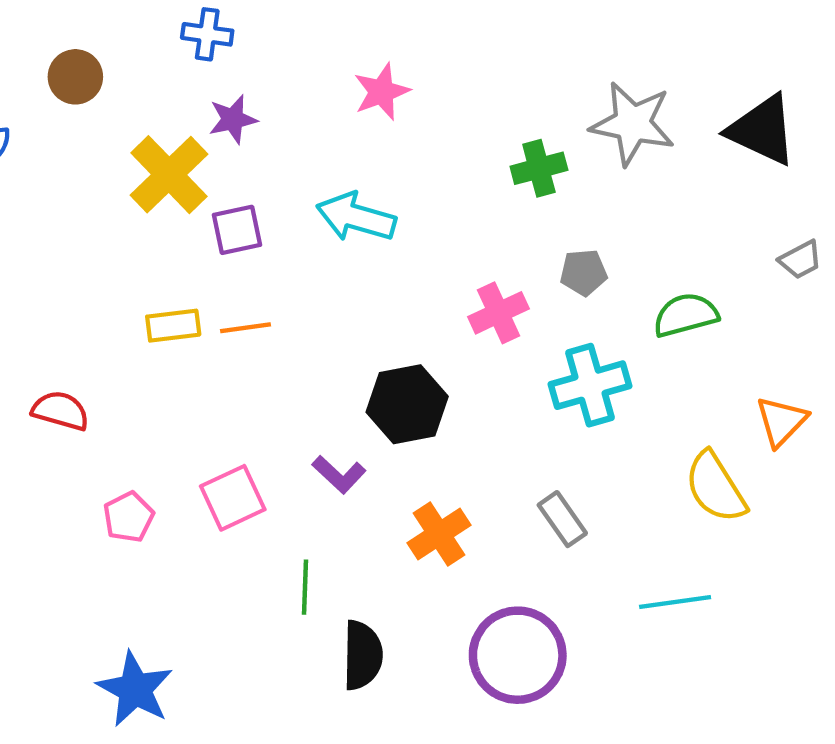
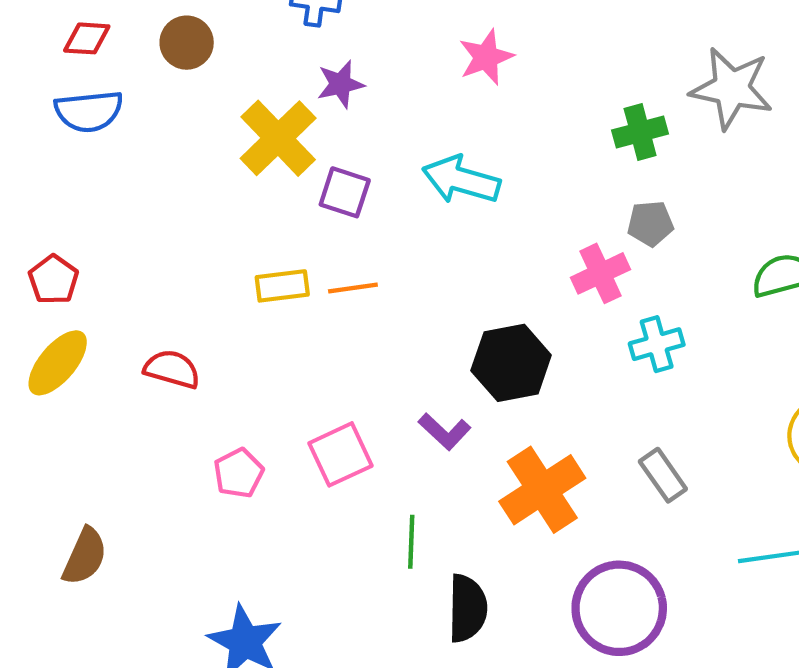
purple square: (237, 230) -> (345, 192), turned 30
gray pentagon: (584, 272) -> (650, 224), moved
cyan cross: (590, 385) -> (657, 344), moved, size x0.7
orange cross: (439, 534) -> (542, 490), size x1.4

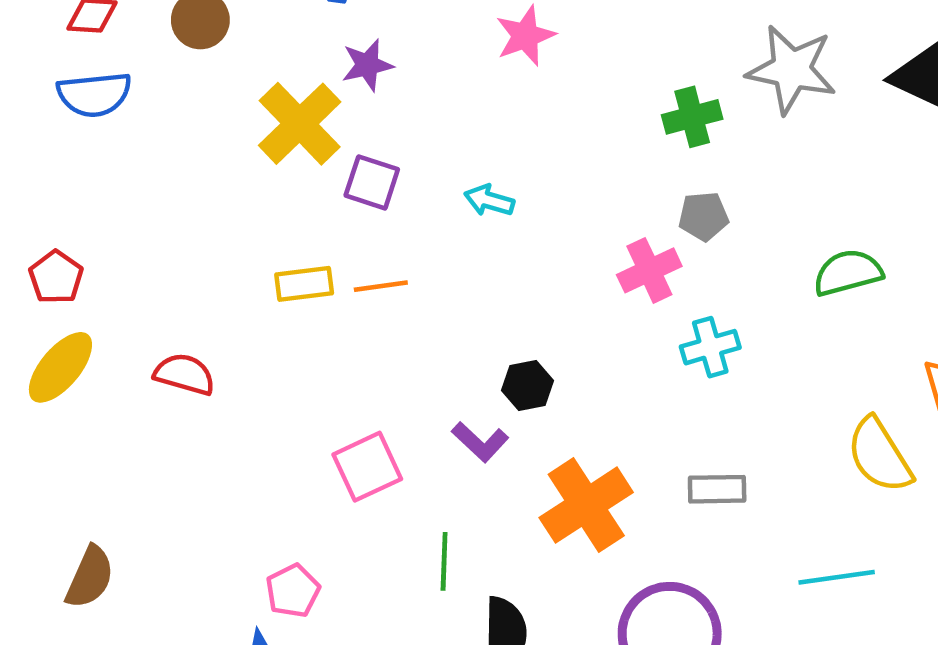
cyan arrow: (461, 180) -> (489, 200), moved, size x0.6
black hexagon: (511, 363) -> (528, 385), moved, size x0.6
pink pentagon: (239, 473) -> (293, 591), moved
gray rectangle: (663, 475) -> (717, 489), turned -56

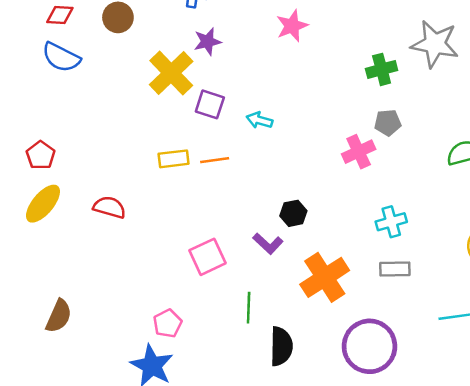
blue semicircle: (94, 94) -> (61, 57), turned 33
cyan arrow: (489, 200) -> (259, 120), moved
cyan cross: (710, 347) -> (391, 222), moved

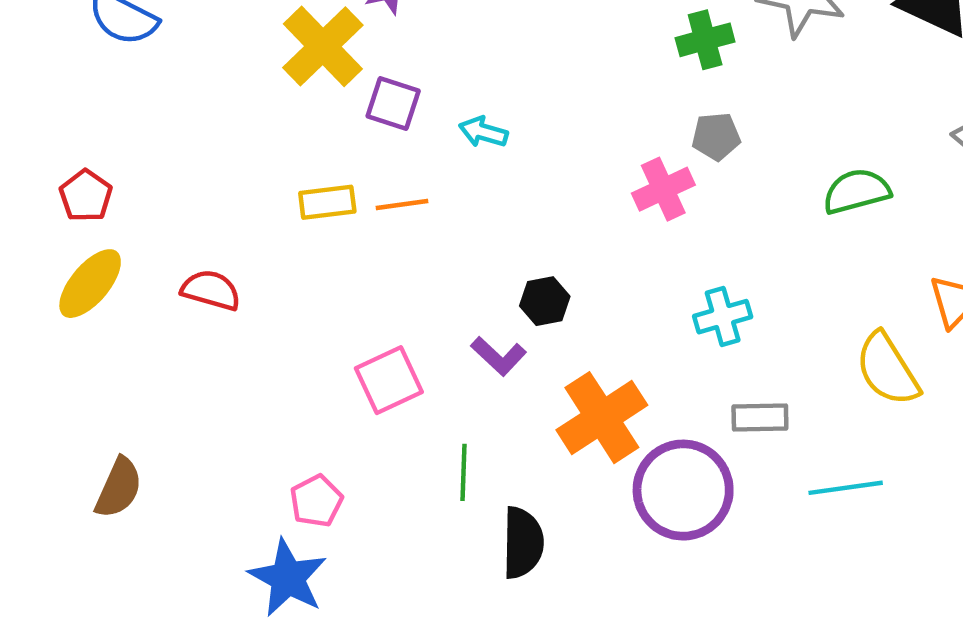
gray rectangle: (395, 269) -> (760, 418), moved
purple circle: (369, 346) -> (683, 490), moved

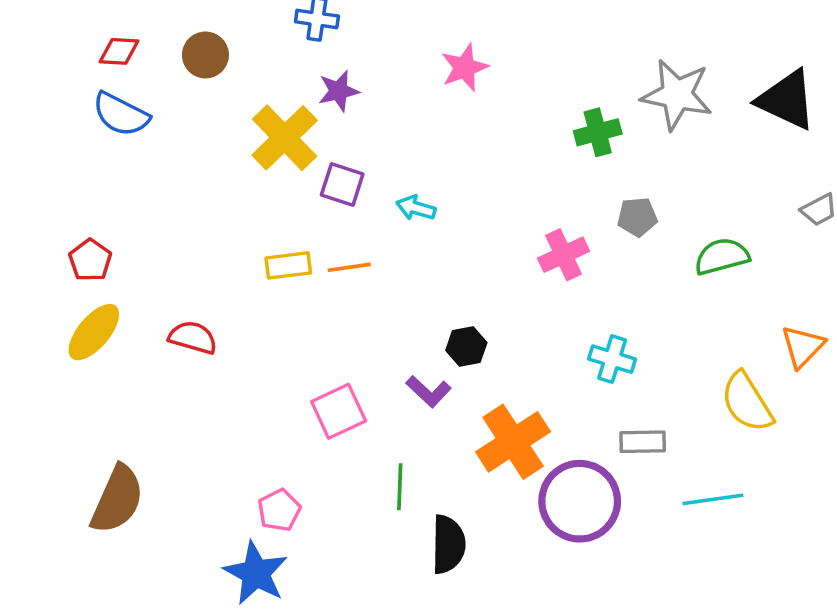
gray pentagon: (716, 136) -> (637, 217), moved
cyan cross: (723, 317) -> (612, 359), turned 33
brown semicircle: (119, 488) -> (117, 499), size x1.4

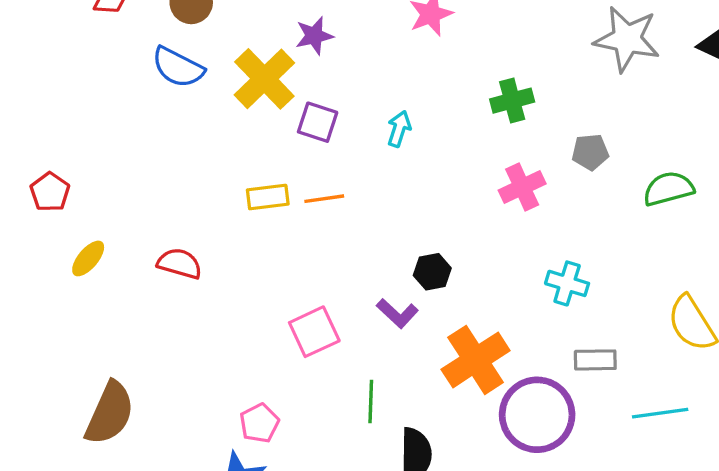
blue semicircle: (121, 114) -> (178, 67), moved
green cross: (598, 132) -> (512, 101), moved
cyan arrow: (416, 208) -> (399, 129), moved, turned 92
red pentagon: (90, 260) -> (50, 192), moved
yellow ellipse: (94, 332) -> (88, 258), size x0.7

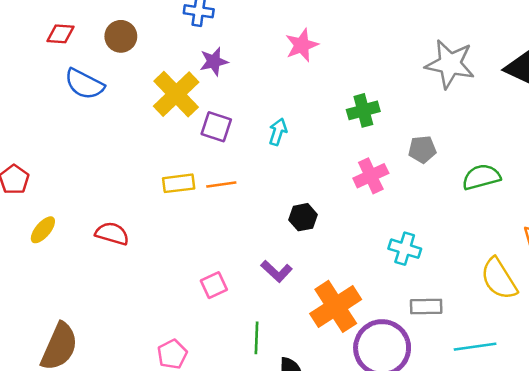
blue semicircle: (178, 67) -> (84, 84), moved
black hexagon: (432, 272) -> (303, 217), moved
pink square: (314, 332) -> (214, 285), size x0.7

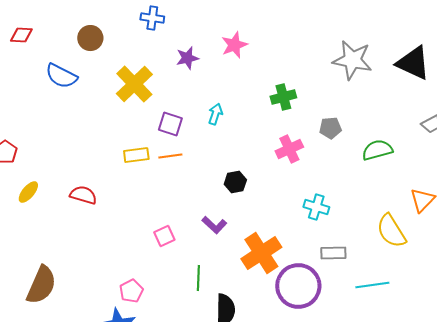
red diamond: (61, 34) -> (21, 35), moved
purple star: (214, 61) -> (187, 58), moved
purple square: (216, 127) -> (170, 124), moved

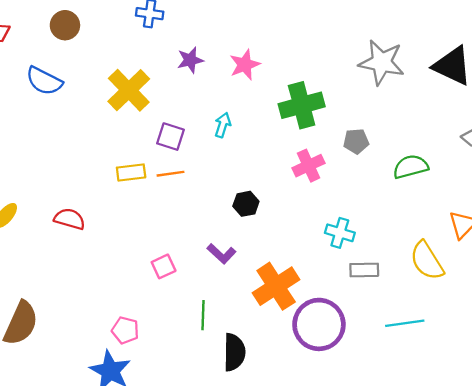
brown circle: (90, 38) -> (65, 25), moved
pink star: (234, 45) -> (245, 65), moved
green cross: (283, 97) -> (302, 105), size x1.5
gray rectangle: (333, 253) -> (364, 270), moved
pink pentagon: (131, 291) -> (125, 330), turned -30

